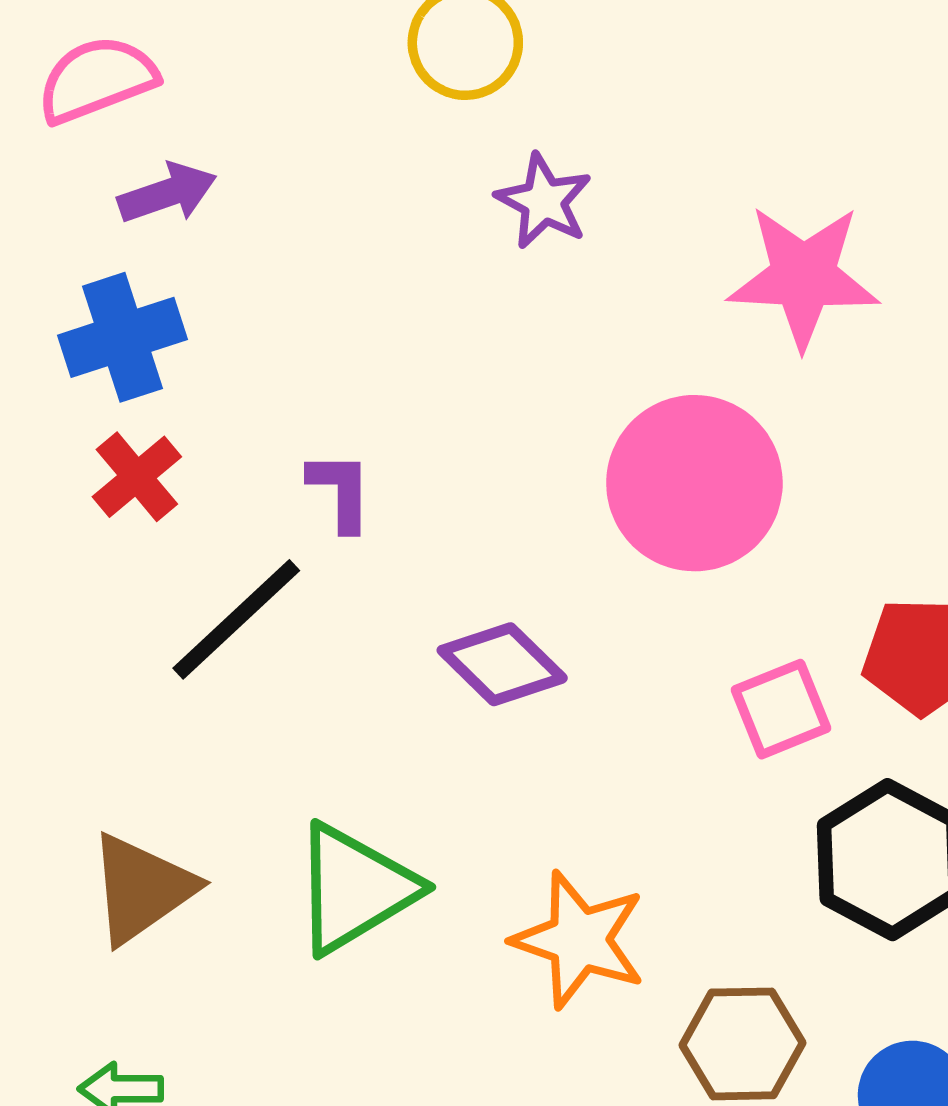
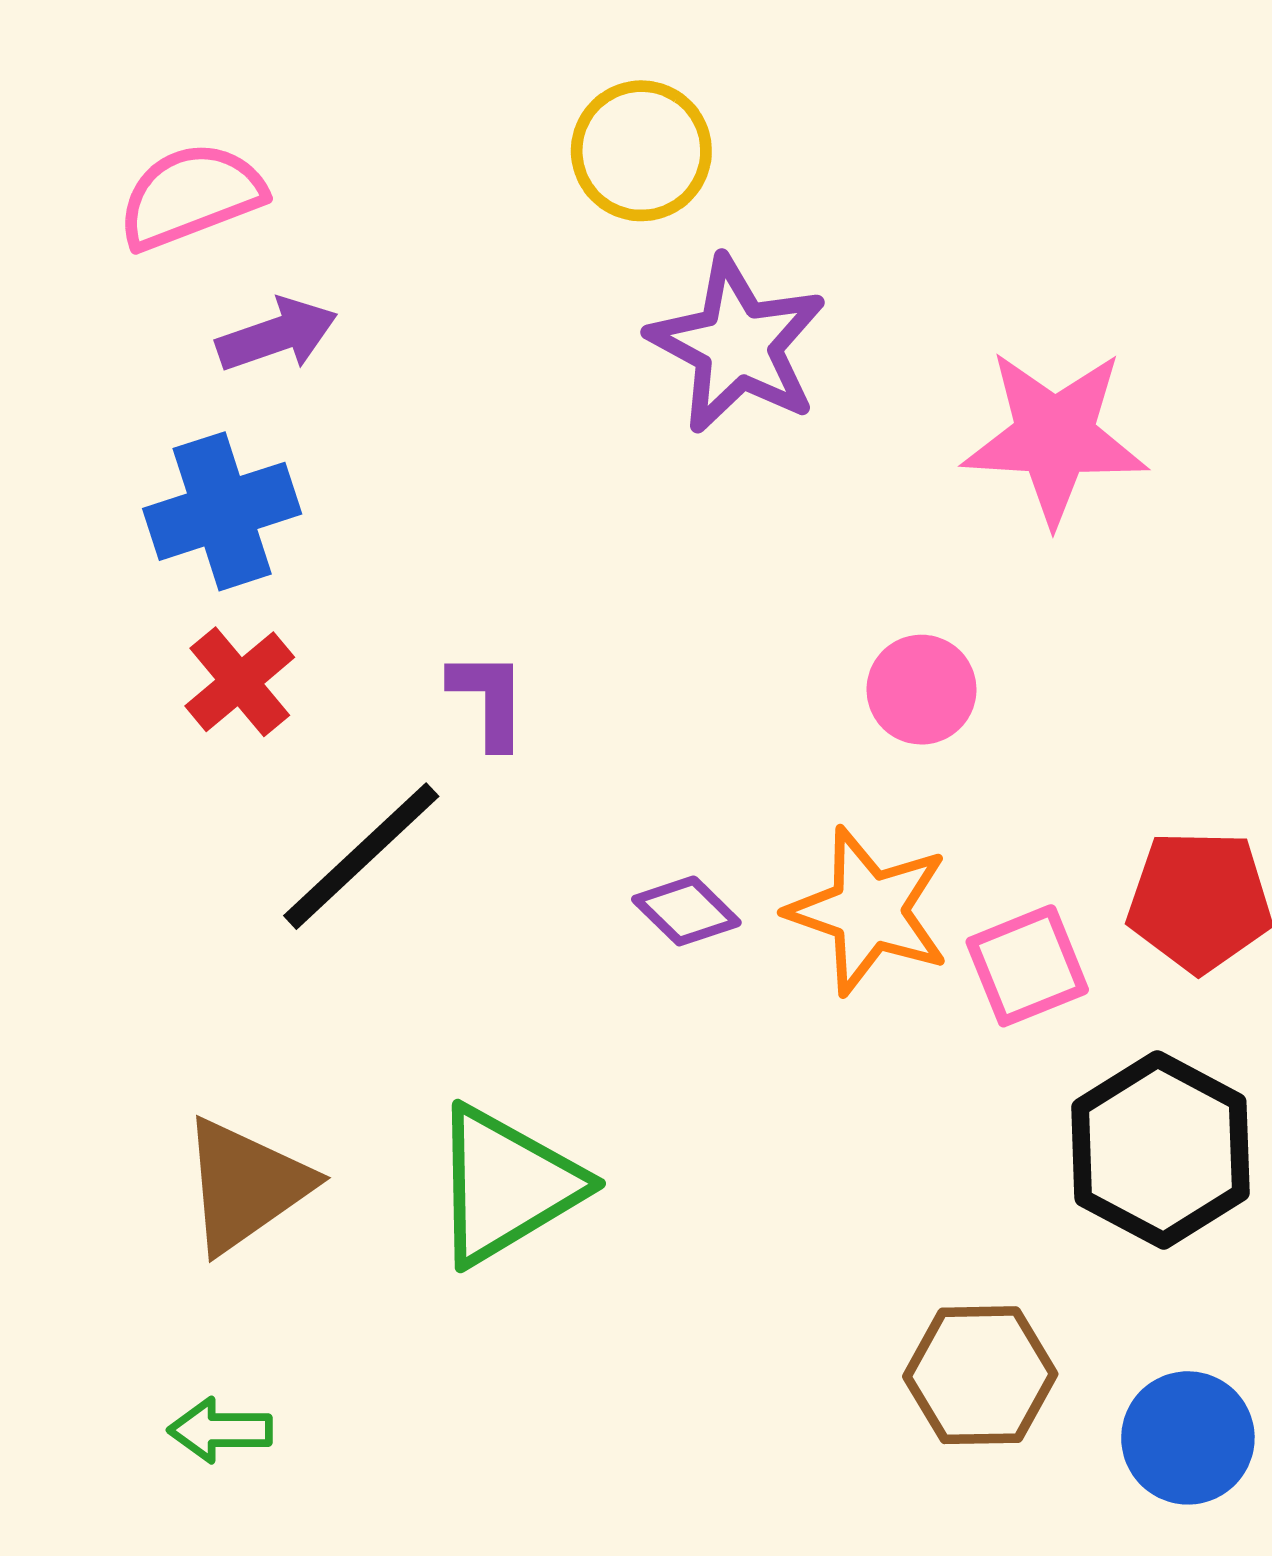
purple star: (544, 201) -> (737, 345), size x1.5
pink circle: (694, 483) -> (921, 690), size x0.5
purple diamond: (502, 664) -> (686, 911), size x0.7
orange star: (579, 940) -> (869, 911), moved

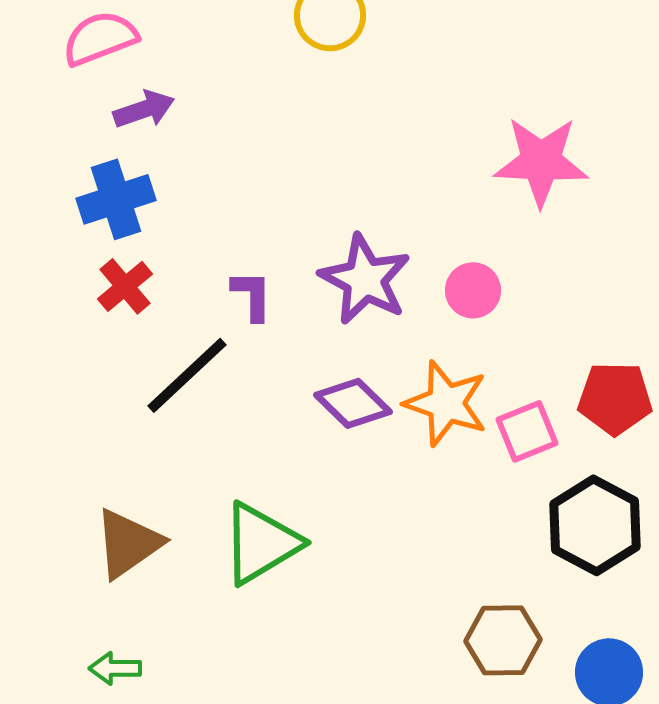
purple star: (737, 345) -> (365, 279), moved
purple diamond: (686, 911) -> (353, 403), size x1.4

